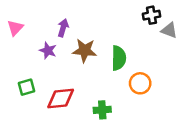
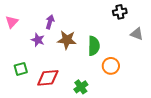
gray triangle: (169, 30) -> (137, 34), moved
green cross: (102, 110) -> (81, 87), turned -32

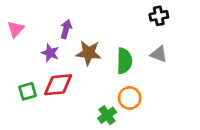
gray triangle: (137, 34) -> (159, 54), moved
orange circle: (111, 66) -> (130, 98), moved
red diamond: (48, 78) -> (58, 85), moved

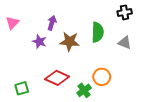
green semicircle: (124, 61) -> (98, 32), moved
red diamond: (58, 85) -> (57, 78), moved, turned 30
green square: (28, 91) -> (22, 88), moved

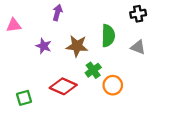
pink triangle: (12, 23) -> (14, 25), turned 40
purple arrow: (52, 23) -> (57, 13), moved
green cross: (84, 90) -> (93, 70), moved

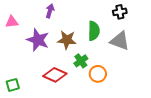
purple star: (44, 46) -> (38, 40), size x1.6
gray triangle: (138, 47) -> (120, 41), size x1.5
green square: (24, 98) -> (13, 85), moved

